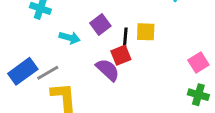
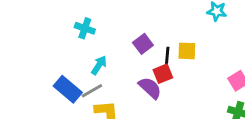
cyan arrow: (70, 38) -> (99, 65), moved, turned -72
blue rectangle: (23, 71) -> (68, 89), turned 76

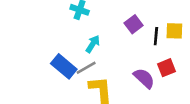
red square: (163, 74) -> (166, 68), moved
purple semicircle: (150, 88) -> (144, 78), moved

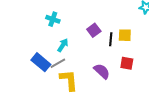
red square: (166, 68) -> (127, 63), moved, turned 32

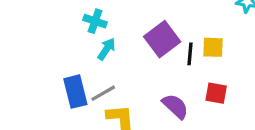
purple square: (94, 30) -> (162, 39), size x1.5
cyan arrow: (63, 45) -> (107, 49), moved
blue rectangle: (41, 62) -> (75, 92), turned 36

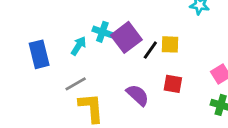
cyan cross: (95, 21) -> (102, 32), moved
black line: (190, 54) -> (150, 50), turned 30
blue rectangle: (75, 92) -> (39, 54), moved

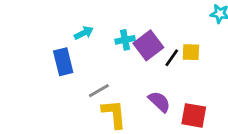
cyan cross: (102, 32) -> (125, 40), turned -30
cyan arrow: (79, 46) -> (84, 33), moved, turned 30
red square: (173, 84) -> (194, 115), moved, size x1.4

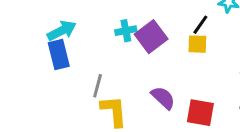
cyan arrow: (84, 33) -> (62, 31), moved, size x1.4
black line: (172, 58) -> (200, 25), moved
gray line: (99, 91) -> (98, 86), turned -45

